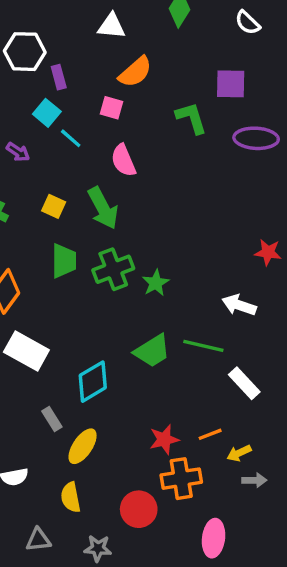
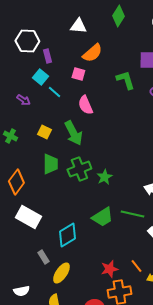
orange line: (210, 434) -> (136, 266), turned 72

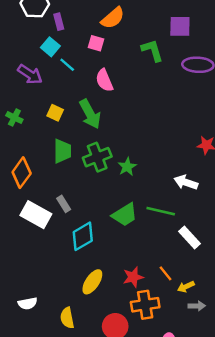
purple arrow: (23, 100) -> (30, 74), size x1.5
gray rectangle: (43, 257) -> (64, 204), moved
yellow ellipse: (61, 273) -> (92, 282), moved

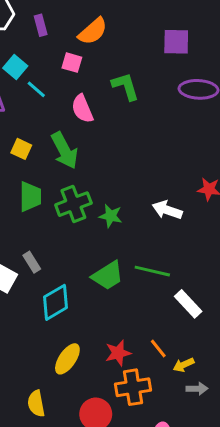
purple rectangle: (59, 22) -> (41, 25), moved
green L-shape: (152, 50) -> (126, 86), moved
green star: (127, 167) -> (111, 216), turned -30
white arrow: (186, 182) -> (167, 210), moved

